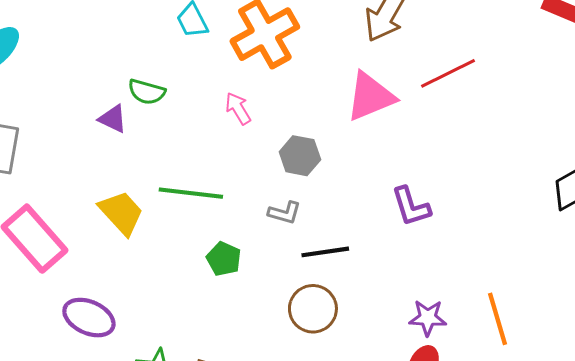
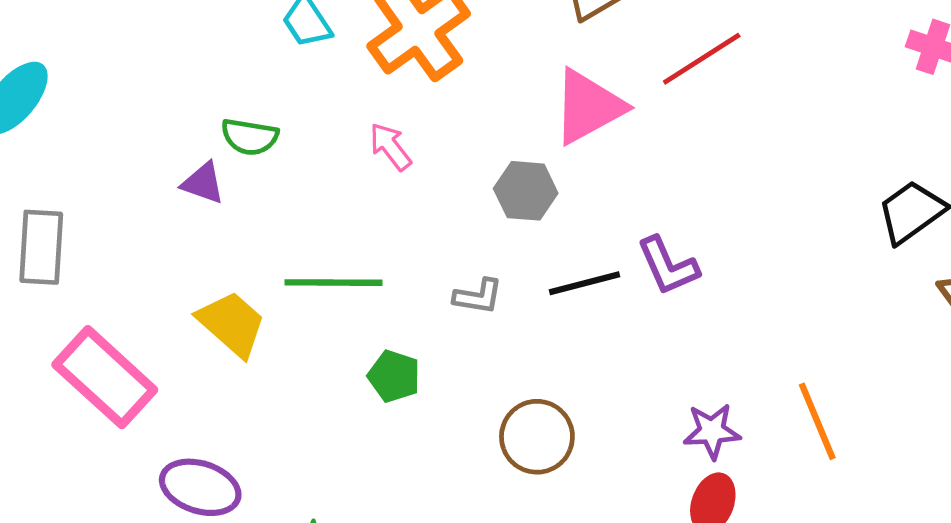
gray hexagon: (300, 156) -> (526, 191), moved
black line: (325, 252) -> (585, 283), moved

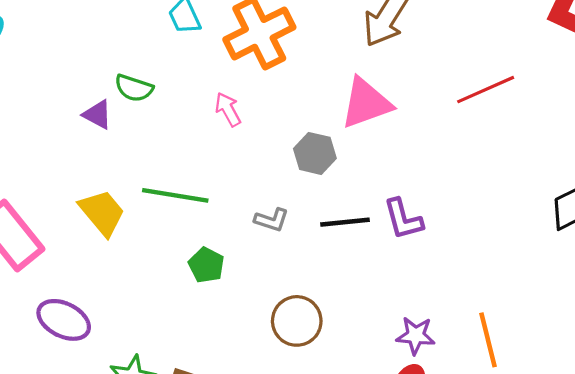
red line: (702, 59) -> (486, 90), moved

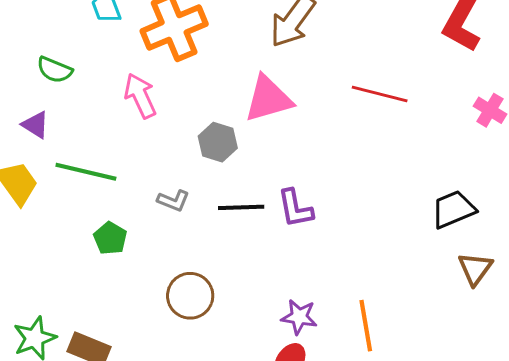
red line: (486, 90) -> (380, 94), turned 34
pink arrow: (228, 109) -> (140, 96), size x1.4
purple triangle: (97, 114) -> (35, 125), moved

